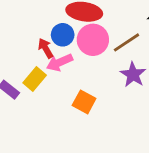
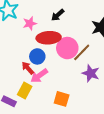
pink circle: (93, 40) -> (67, 48), moved

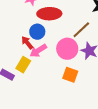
pink circle: (67, 48) -> (67, 49), moved
orange square: (62, 99) -> (70, 75), moved

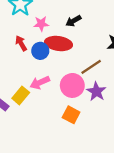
blue circle: (37, 32) -> (40, 51), moved
red arrow: (27, 43) -> (21, 43), moved

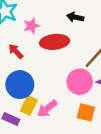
black arrow: (73, 21) -> (75, 17), moved, turned 56
blue circle: (40, 51) -> (20, 85), moved, size x1.5
pink arrow: (40, 83) -> (47, 109), moved

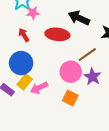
black arrow: (75, 17) -> (79, 18), size x1.5
pink star: (31, 26) -> (33, 13), moved

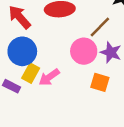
red arrow: (24, 35) -> (20, 17), size x1.5
orange square: (70, 98) -> (100, 82), moved

